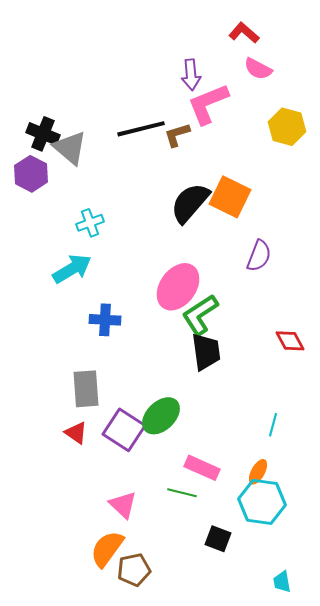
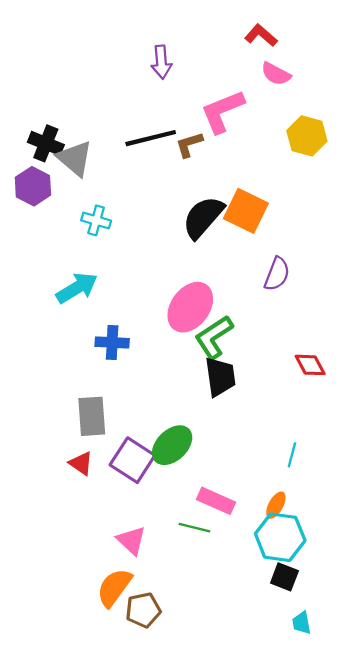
purple arrow: (191, 75) -> (161, 62), moved
cyan cross: (90, 223) -> (96, 220), moved, turned 36
black square: (218, 539) -> (284, 577), moved

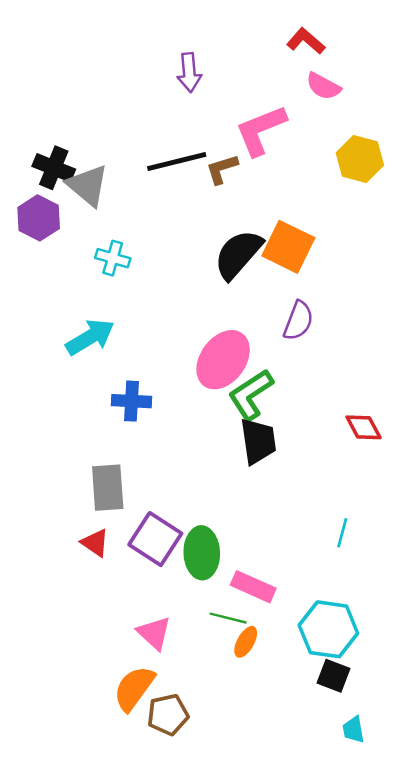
purple semicircle: (277, 274) -> (298, 321), moved
green ellipse: (172, 445) -> (202, 553), moved, turned -48
orange ellipse: (276, 505) -> (246, 642), moved

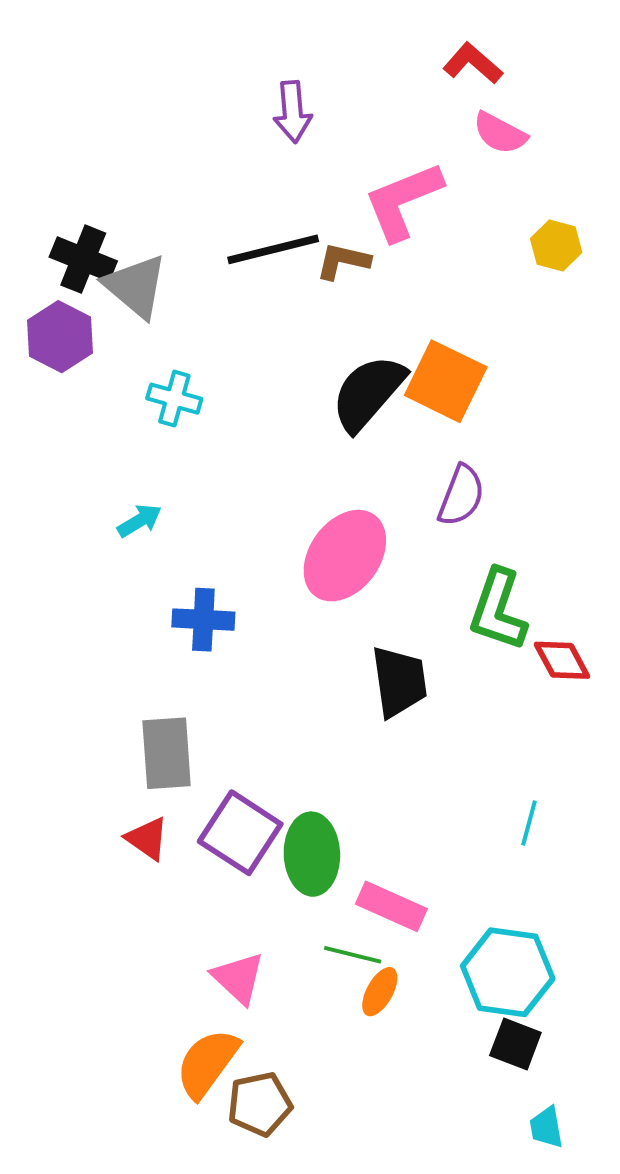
yellow hexagon: (360, 159) -> (556, 246), size x0.7
brown L-shape: (222, 169) -> (343, 261), turned 30
cyan arrow: (90, 337) -> (139, 521), size x0.6
green L-shape: (251, 395) -> (498, 610), moved, turned -38

